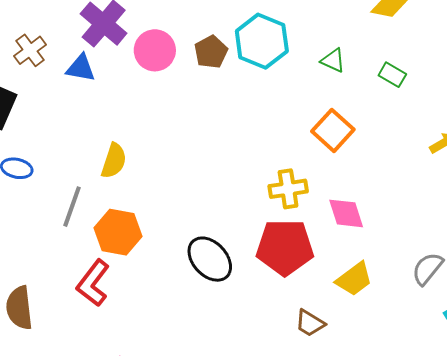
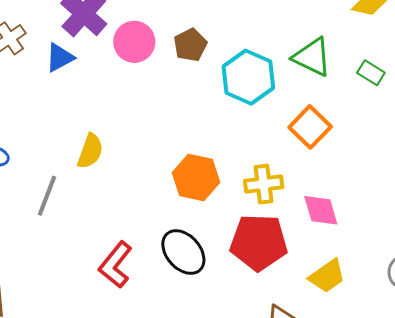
cyan hexagon: (262, 41) -> (248, 77), moved
green triangle: (333, 60) -> (312, 57), size x1.6
blue triangle: (81, 68) -> (60, 57), turned -40
orange hexagon: (118, 232) -> (196, 177), moved
red L-shape: (93, 283) -> (115, 265), moved

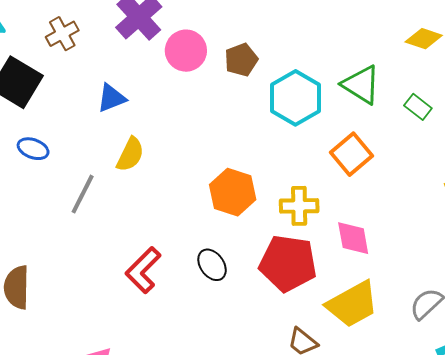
blue triangle: (60, 57) -> (111, 98), moved
black ellipse: (183, 252) -> (212, 265), size x0.7
yellow trapezoid: (327, 276) -> (352, 304), size x1.4

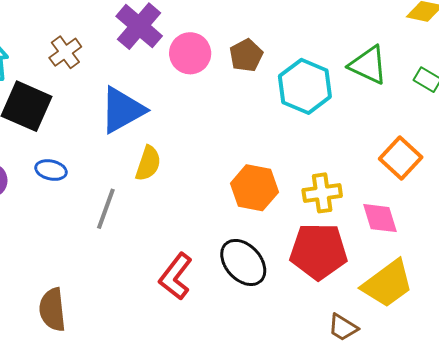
blue triangle: (111, 98) -> (122, 110), size x1.6
orange square: (351, 154) -> (401, 158), moved
black ellipse: (212, 265) -> (243, 262), size x1.5

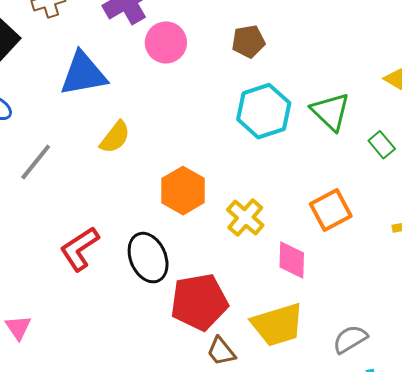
brown pentagon: (246, 55) -> (248, 41), moved
yellow semicircle: (148, 163) -> (115, 137), moved
yellow cross: (322, 193) -> (245, 218), turned 30
red pentagon: (318, 251) -> (199, 302), moved, turned -30

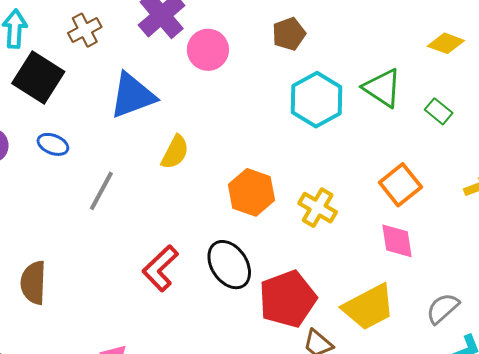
pink diamond: (292, 260) -> (397, 241), moved

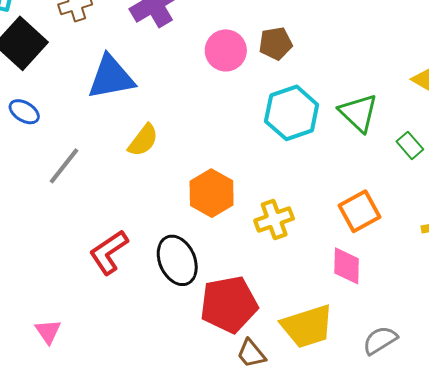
pink circle: (208, 50) -> (226, 50), moved
yellow cross: (318, 208) -> (274, 220), turned 30

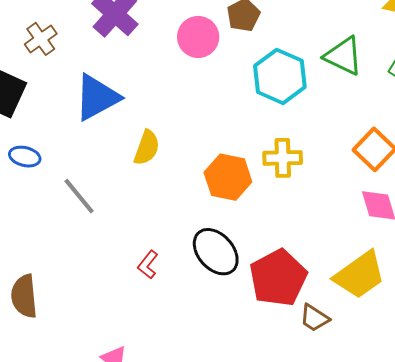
gray line: (64, 166) -> (79, 196), turned -60
yellow cross: (274, 220) -> (283, 158), moved, turned 36
red L-shape: (109, 252) -> (148, 265), size x0.6

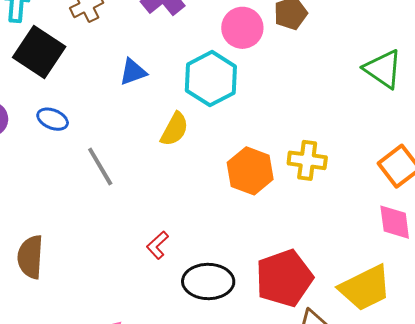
cyan hexagon: (280, 76) -> (211, 79), moved
blue triangle: (97, 97) -> (133, 72), size x0.6
black ellipse: (216, 252) -> (208, 282), moved, turned -57

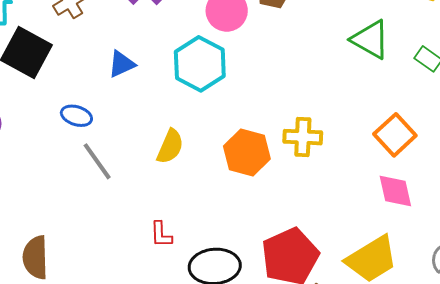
blue ellipse: (53, 119) -> (76, 116), moved
yellow semicircle: (174, 129) -> (170, 146), moved
red L-shape: (157, 245) -> (161, 234), turned -44

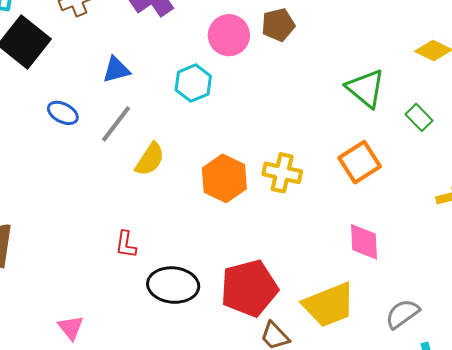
cyan hexagon: (200, 64) -> (193, 83), size x0.7
orange square: (395, 135) -> (360, 162), moved
gray line: (97, 161) -> (116, 124), moved, turned 63

